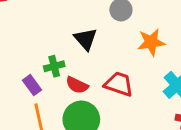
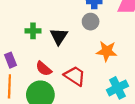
green cross: (54, 66) -> (33, 31), moved

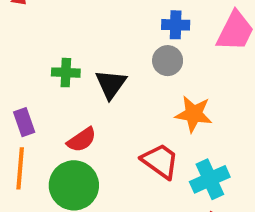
red semicircle: (44, 69) -> (82, 140), turned -77
red trapezoid: (75, 76) -> (160, 161), moved

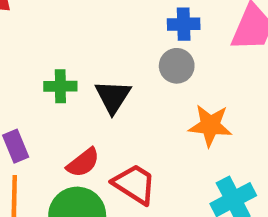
red trapezoid: (160, 161) -> (134, 184), moved

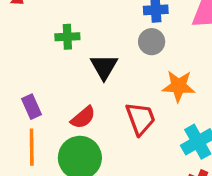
green cross: (60, 86) -> (67, 37), moved
red trapezoid: (134, 184) -> (140, 119), moved, turned 39

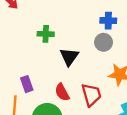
purple rectangle: (31, 107) -> (27, 84), moved
red semicircle: (83, 117) -> (62, 92), moved, turned 96

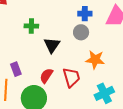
red semicircle: (62, 92) -> (46, 76), turned 63

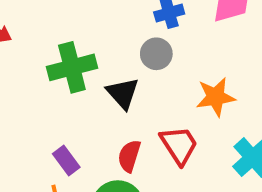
green cross: (31, 26) -> (72, 67), size x1.6
gray circle: (81, 32) -> (156, 54), moved

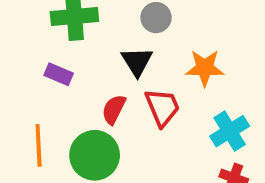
black triangle: (123, 93) -> (137, 62), moved
purple rectangle: (66, 161) -> (59, 74), moved, turned -40

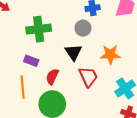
red semicircle: (114, 109) -> (52, 77), moved
orange line: (39, 145) -> (23, 87), moved

